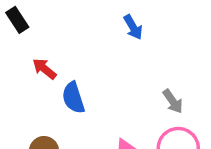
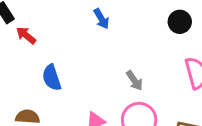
red arrow: (44, 69) -> (26, 35), moved

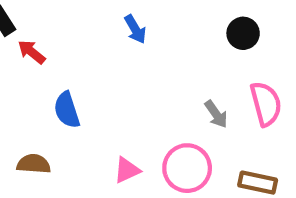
gray arrow: (135, 81) -> (216, 114), moved

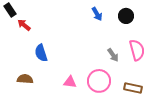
blue arrow: (135, 29) -> (97, 14), moved
pink triangle: (127, 170) -> (70, 82), turned 32

